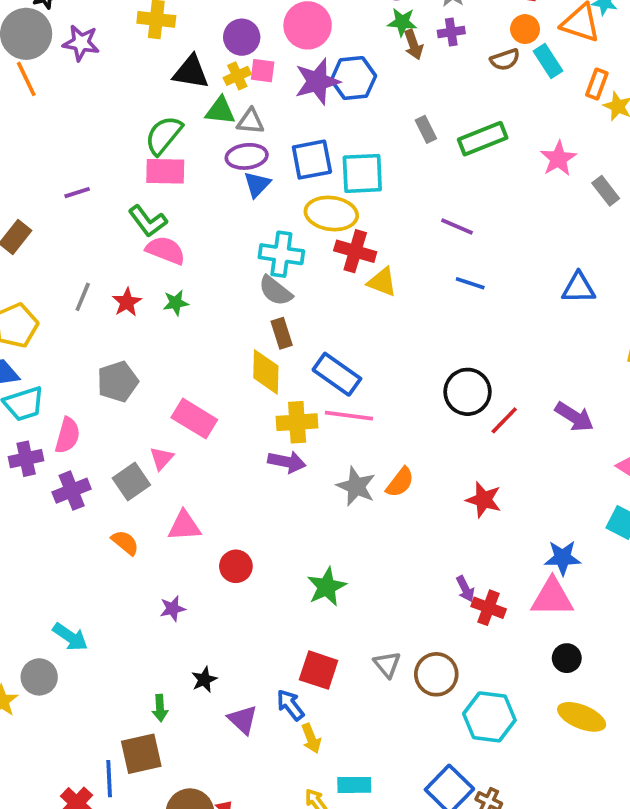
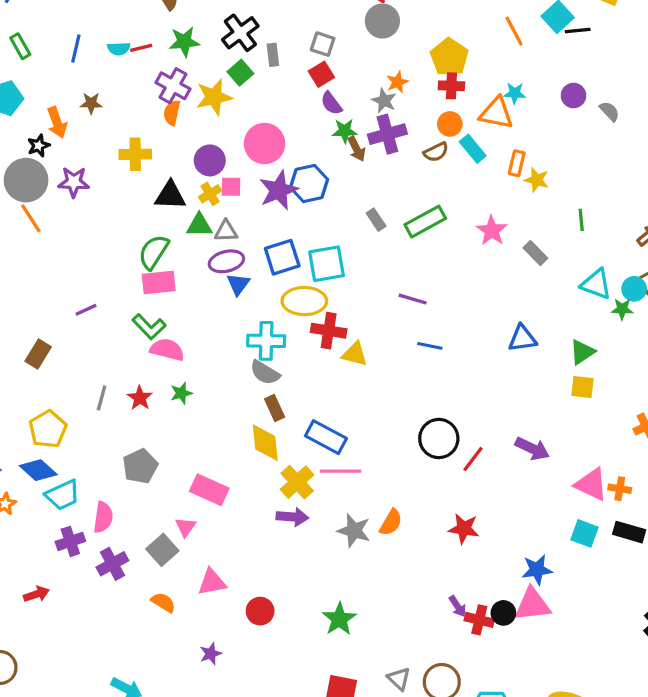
purple cross: (451, 32) -> (387, 134), size x1.6
yellow cross: (297, 422) -> (297, 482), turned -32
black circle: (567, 658) -> (503, 613), moved

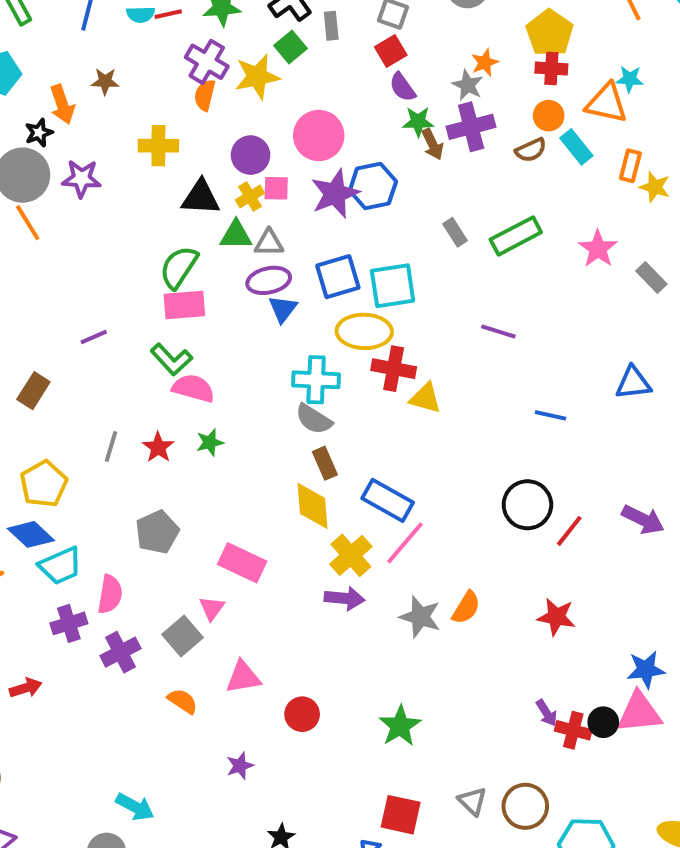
blue line: (430, 346) -> (551, 415), moved
pink line: (340, 471) -> (405, 543), turned -51

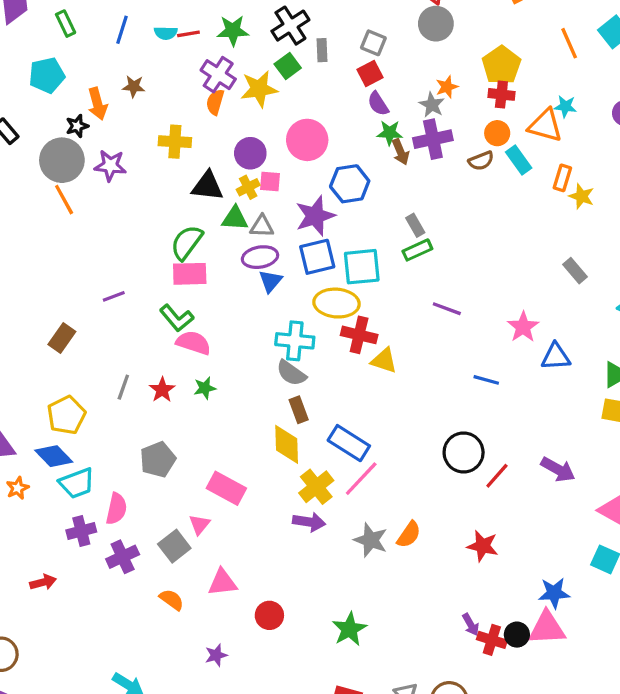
purple star: (335, 194) -> (315, 216), moved
green rectangle: (516, 236) -> (417, 250), moved, size x0.7
pink star: (598, 249) -> (523, 327), moved

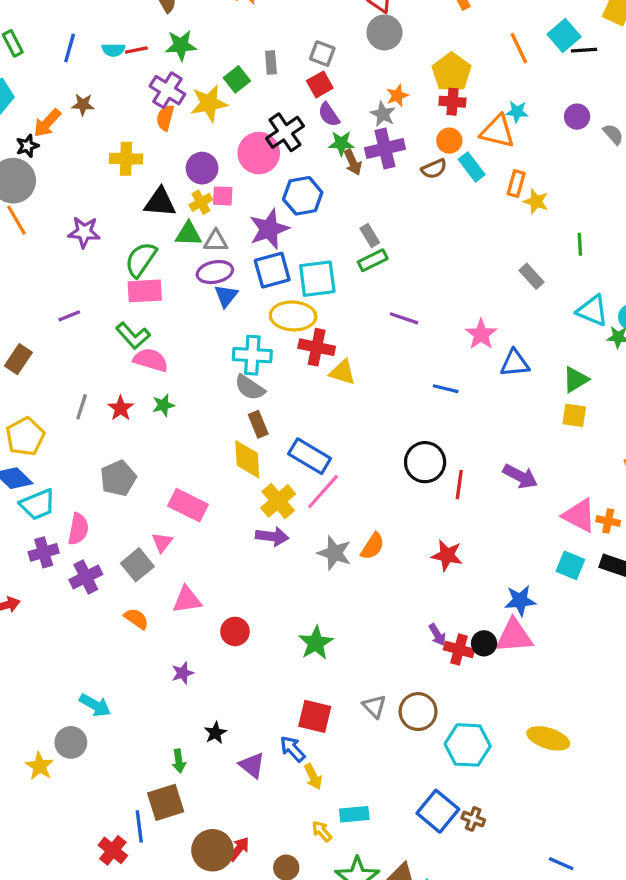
black cross: (290, 26) -> (285, 132), moved
orange arrow: (98, 104) -> (47, 123), turned 60
purple star: (110, 166) -> (84, 232), moved
red line: (497, 476) -> (459, 485), turned -32

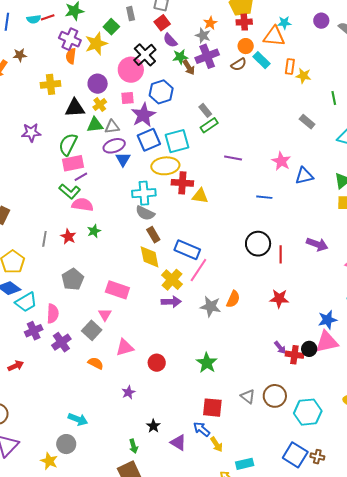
pink square: (223, 196) -> (127, 98), moved
purple line: (69, 316) -> (81, 177), moved

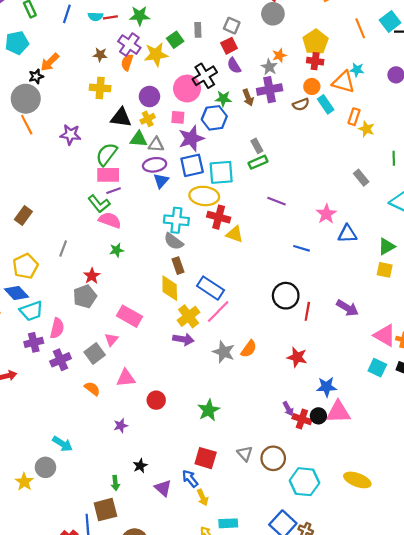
brown star: (20, 55) -> (100, 55), moved
green star: (180, 57) -> (223, 99), moved
red star: (68, 237) -> (92, 276), moved
blue star: (328, 320) -> (326, 387), moved

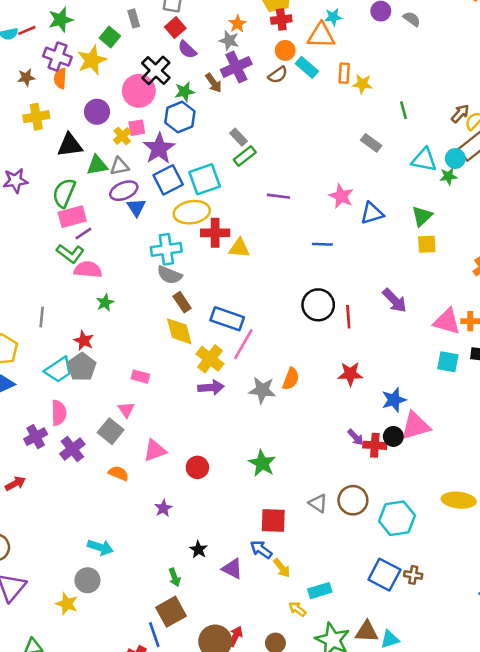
yellow cross: (148, 119) -> (122, 136), moved
purple arrow: (347, 308) -> (395, 301), turned 30
cyan trapezoid: (31, 311) -> (59, 370), moved
pink rectangle: (130, 316) -> (140, 377), size x0.6

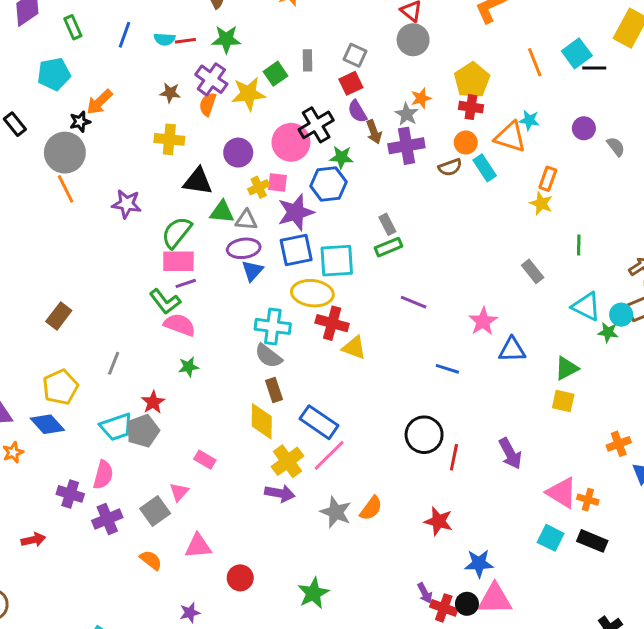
orange rectangle: (344, 73) -> (548, 179), moved
brown arrow: (213, 83) -> (374, 132), moved
purple cross: (36, 437) -> (70, 494), turned 30

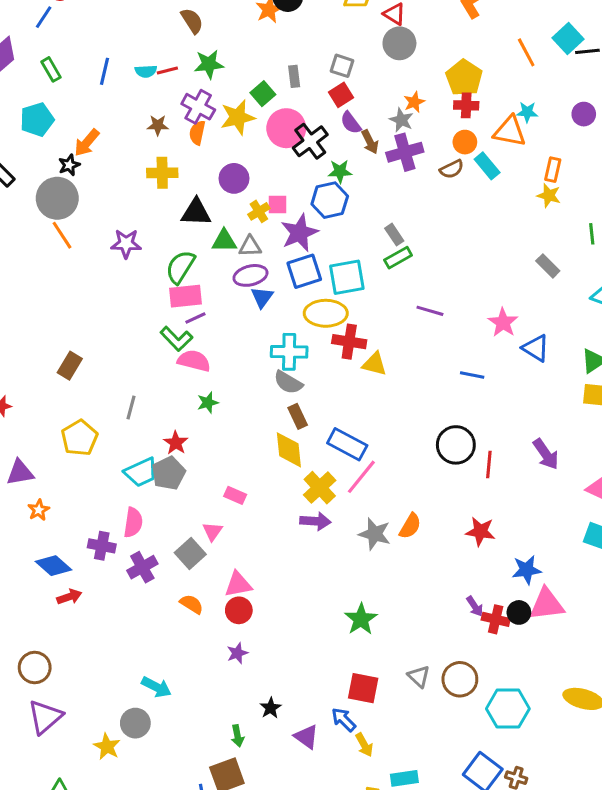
pink circle: (291, 142) -> (286, 128), moved
blue triangle: (512, 350) -> (536, 348), turned 40
blue diamond: (47, 424) -> (54, 566), moved
red circle: (240, 578) -> (239, 610), moved

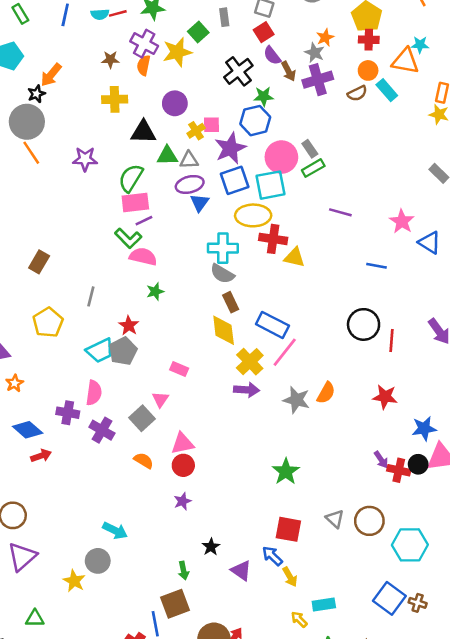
pink circle: (286, 128) -> (281, 157), moved
purple cross: (142, 567) -> (102, 430), turned -30

